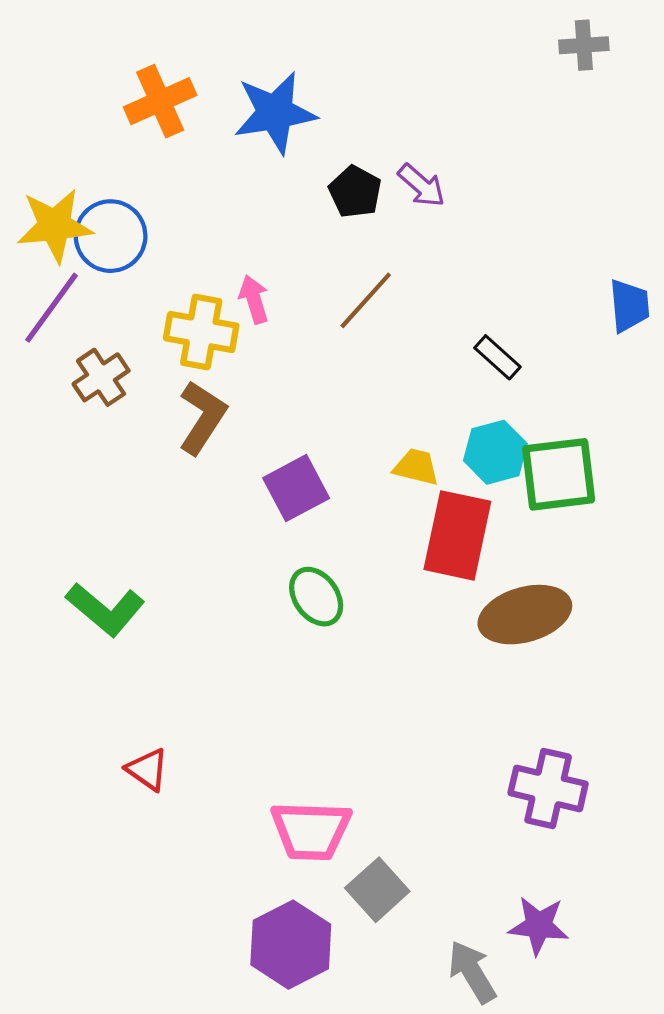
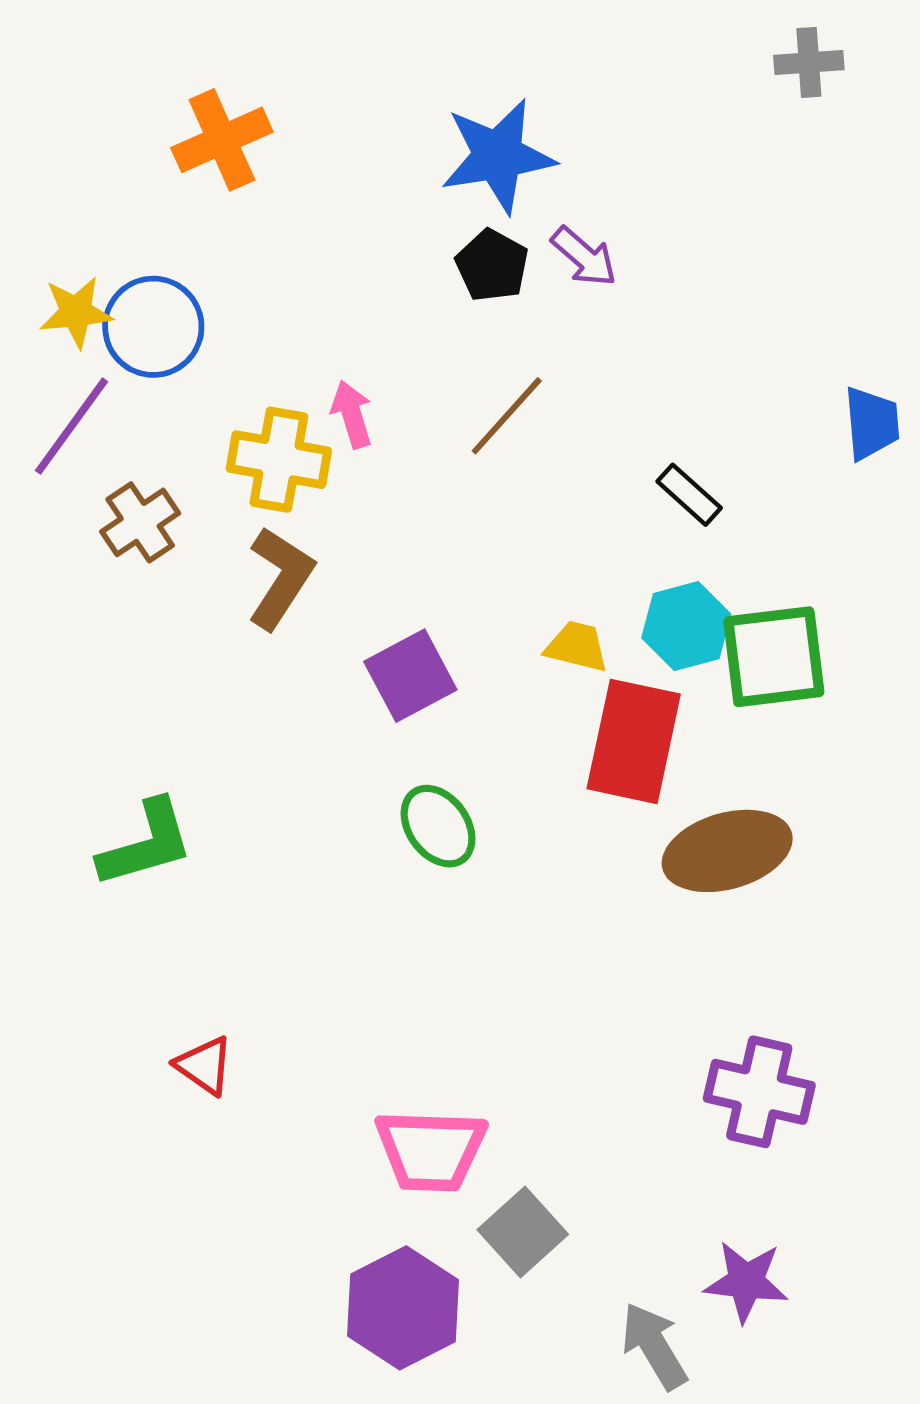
blue star: (275, 113) -> (498, 156), moved
yellow star: (55, 226) -> (76, 312), size x0.7
green L-shape: (105, 609) -> (146, 844), turned -56

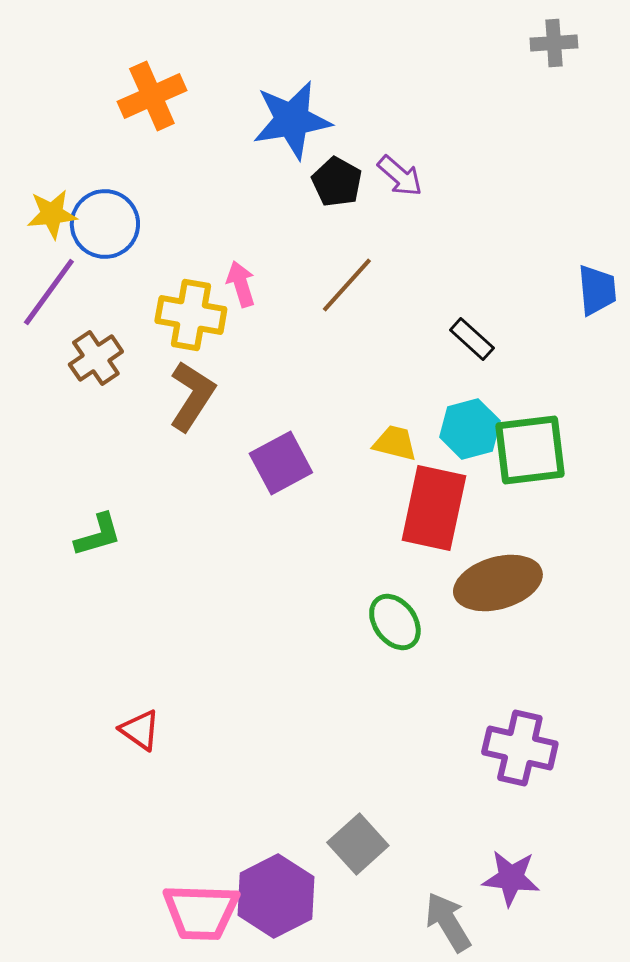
blue star: (498, 156) -> (292, 120), moved
green ellipse: (438, 826) -> (395, 622), moved
green L-shape: (146, 844) -> (98, 535), moved, size x0.7
pink trapezoid: (431, 1150) -> (201, 912), moved

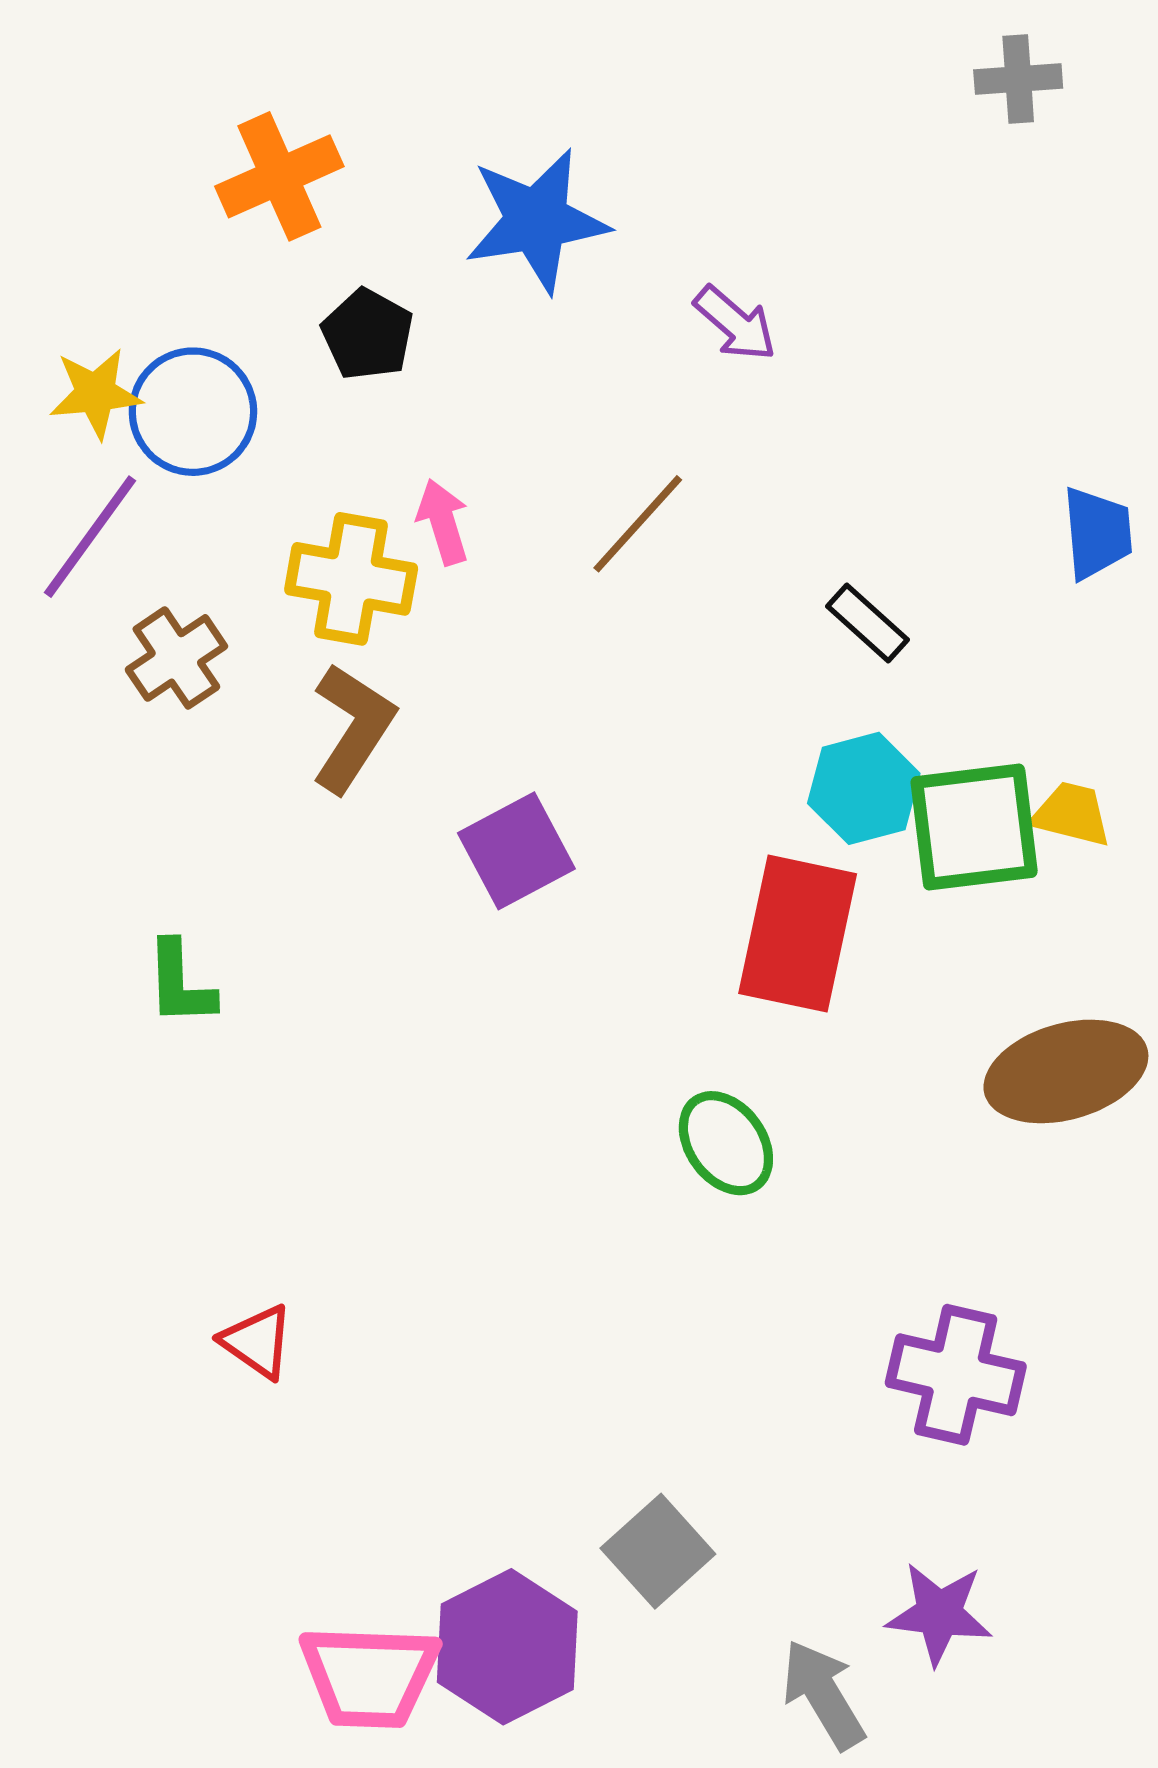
black pentagon: (337, 182) -> (368, 334), moved
yellow trapezoid: (395, 443) -> (1071, 814), moved
green L-shape: (98, 535) -> (180, 983), turned 104
brown ellipse: (498, 583) -> (1066, 1071), moved

